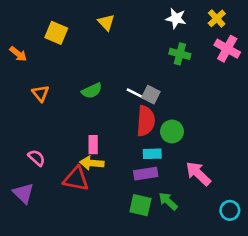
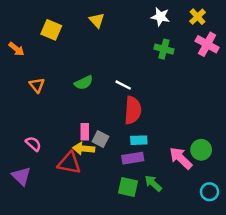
gray square: (151, 95) -> (100, 139), moved
green circle: (172, 131) -> (201, 150), moved

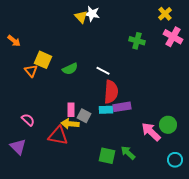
white star: (160, 17) -> (92, 14), moved
yellow square: (51, 30) -> (43, 60), moved
cyan rectangle: (139, 140) -> (106, 110), moved
purple rectangle: (133, 158) -> (122, 107), moved

